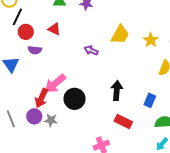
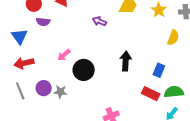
pink arrow: (55, 84) -> (64, 55), size x0.6
red arrow: (41, 98) -> (24, 63), moved, turned 54
red rectangle: (123, 121) -> (151, 94), moved

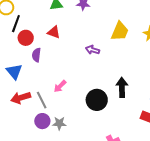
purple semicircle: (43, 22) -> (36, 55), turned 96
black circle: (84, 70) -> (97, 100), moved
gray line: (20, 91) -> (42, 100), moved

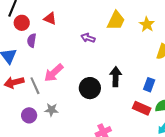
pink arrow: (60, 86) -> (54, 73), size x1.5
purple circle: (42, 121) -> (29, 115), moved

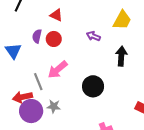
red circle: (22, 23) -> (54, 39), moved
black arrow: (116, 77) -> (121, 56), moved
red arrow: (14, 82) -> (23, 97), moved
purple circle: (29, 115) -> (31, 111), size x1.5

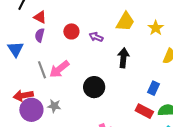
red triangle: (56, 15) -> (40, 17), moved
red circle: (54, 39) -> (71, 31), moved
gray line: (38, 82) -> (42, 70), moved

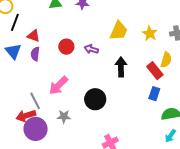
blue triangle: (16, 49) -> (13, 51), moved
gray line: (42, 70) -> (35, 101), moved
gray star: (54, 106) -> (64, 117), moved
red rectangle: (144, 111) -> (155, 71), moved, turned 30

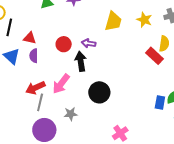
black arrow: (121, 67) -> (81, 61), moved
blue rectangle: (154, 94) -> (160, 103), moved
gray line: (35, 101) -> (40, 102), turned 48
red arrow: (26, 116) -> (35, 88), moved

